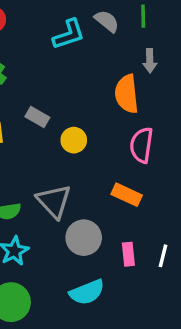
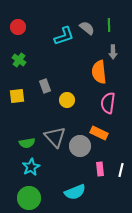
gray rectangle: (37, 117) -> (45, 86), turned 40
gray circle: (84, 238) -> (80, 146), moved

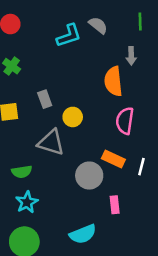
green line: (109, 25) -> (140, 21), moved
gray triangle: (55, 137) -> (51, 142), moved, turned -30
white line: (121, 170) -> (141, 167), moved

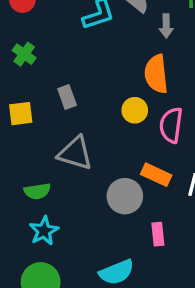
gray arrow: (131, 56) -> (166, 26), moved
yellow circle: (73, 117) -> (135, 110), moved

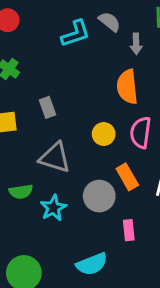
yellow circle: (135, 110) -> (104, 134), moved
orange rectangle: (156, 175) -> (127, 177), turned 35
cyan star: (44, 231) -> (53, 208), moved

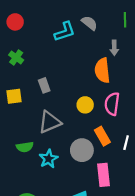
gray arrow: (136, 44) -> (114, 48), moved
gray triangle: (55, 158) -> (50, 122), turned -40
pink rectangle: (129, 230) -> (103, 175), size x1.5

